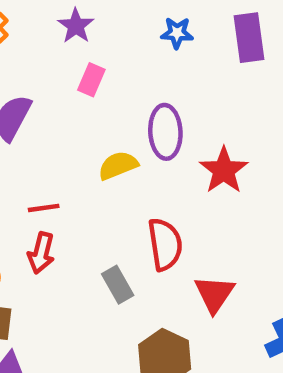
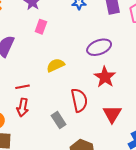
purple ellipse: (165, 132) -> (99, 47), moved, turned 75
red star: (224, 170) -> (105, 77), moved
red triangle: (214, 294) -> (112, 114), moved

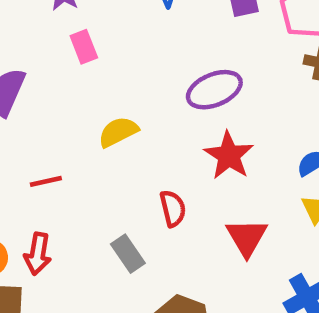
pink rectangle: (41, 27) -> (84, 47), turned -40
red semicircle: (79, 100) -> (173, 208), size x0.7
red arrow: (23, 107) -> (38, 254), moved

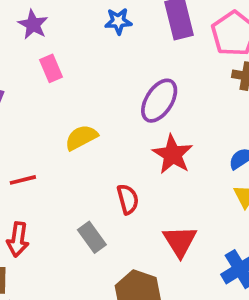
purple ellipse: (214, 90) -> (159, 101), turned -33
red triangle: (247, 237) -> (180, 241), moved

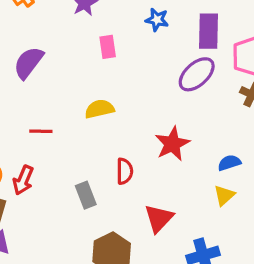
pink rectangle: (51, 68) -> (108, 47), moved
purple ellipse: (159, 101) -> (197, 74), moved

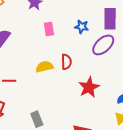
blue star: (157, 20) -> (82, 27), moved
red semicircle: (125, 171) -> (66, 62), moved

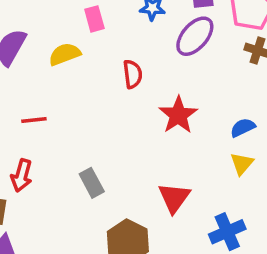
yellow semicircle: (44, 67) -> (65, 54), moved

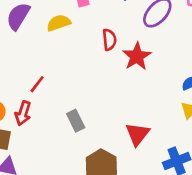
red star: (178, 115) -> (137, 56), moved
red line: (34, 120) -> (37, 84), moved, turned -48

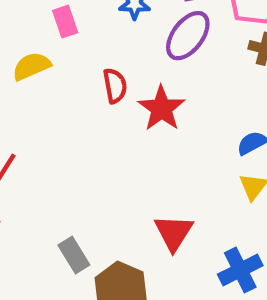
gray rectangle: (76, 121) -> (74, 255), moved

